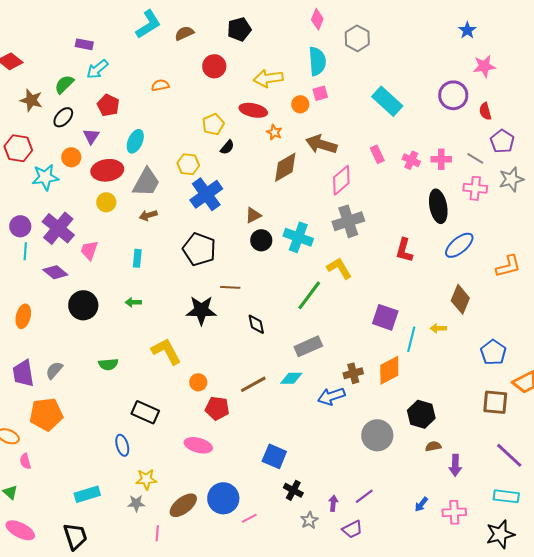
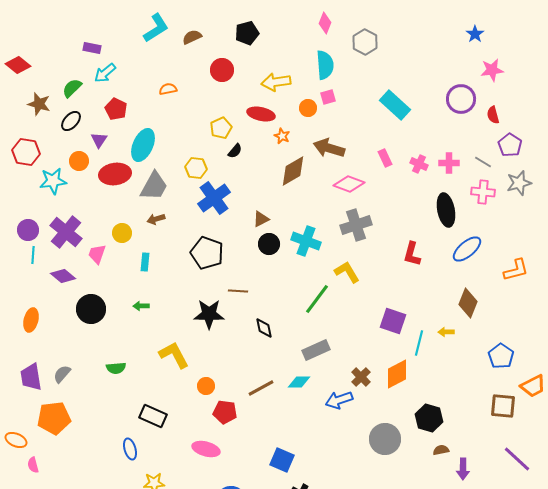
cyan ellipse: (135, 141) -> (143, 145), size x1.4
pink diamond: (341, 180) -> (349, 184), turned 60
yellow circle: (106, 202) -> (122, 233), moved
brown cross: (353, 373) -> (361, 377), turned -30

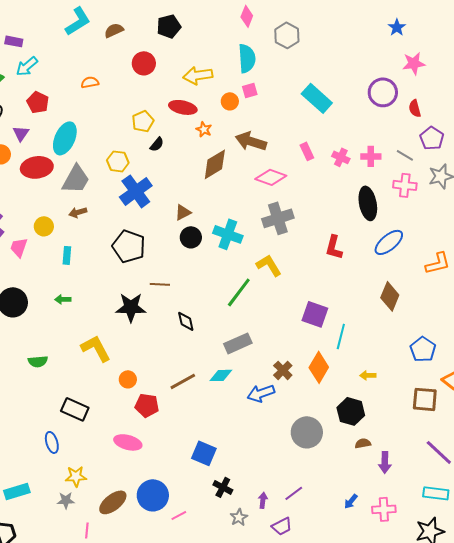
yellow arrow: (446, 332) -> (368, 375), moved
orange diamond: (397, 374) -> (319, 367), turned -32

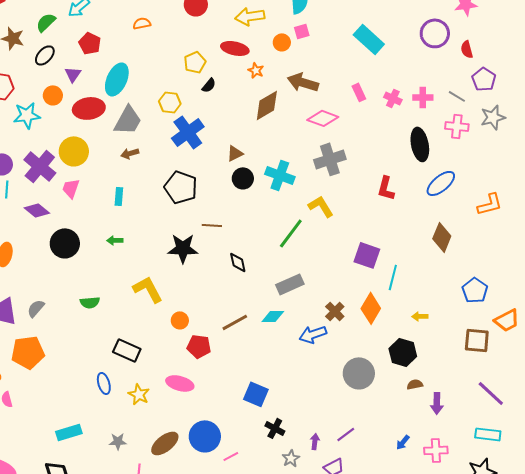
yellow circle: (44, 226) -> (74, 151), moved, size x1.5
yellow star: (76, 476) -> (139, 394), moved, turned 30

